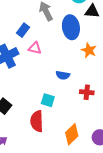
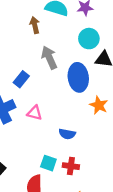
pink triangle: (35, 48) -> (35, 113), moved
red cross: (87, 92) -> (71, 166), moved

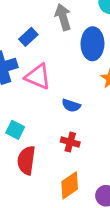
pink triangle: (35, 113) -> (38, 77), size x1.5
cyan square: (48, 163) -> (15, 130), moved

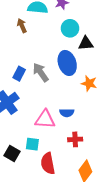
gray arrow: (63, 17) -> (41, 72), moved
pink triangle: (38, 77) -> (45, 119), moved

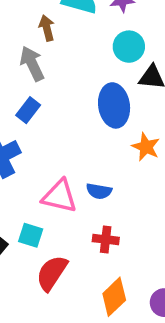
gray arrow: (41, 72) -> (32, 64), moved
red semicircle: (48, 163) -> (52, 273), turned 35

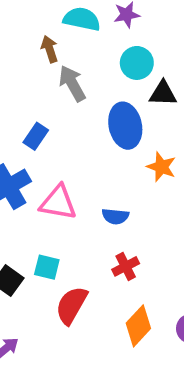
gray arrow: (32, 64) -> (72, 83), moved
pink triangle: (60, 196) -> (58, 203), moved
red cross: (106, 239) -> (126, 266), turned -30

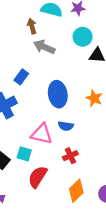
gray arrow: (72, 83) -> (44, 47), turned -40
blue ellipse: (125, 126) -> (58, 94), moved
pink triangle: (58, 203) -> (42, 134), moved

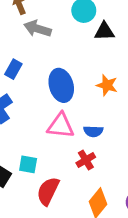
blue semicircle: (66, 126) -> (93, 131), moved
pink triangle: (42, 134) -> (61, 126), moved

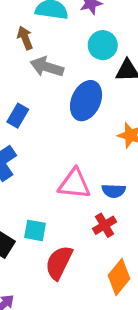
blue ellipse: (61, 85) -> (86, 101), moved, turned 40

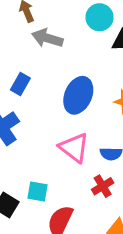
blue ellipse: (86, 101) -> (78, 95), moved
pink triangle: (74, 184) -> (74, 148), turned 32

